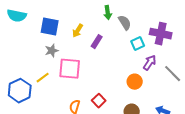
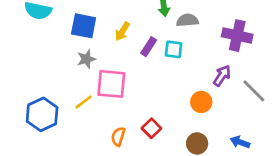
gray semicircle: (125, 23) -> (187, 20), turned -63
cyan square: (138, 44) -> (174, 49), moved, turned 32
yellow line: (43, 78) -> (84, 102), moved

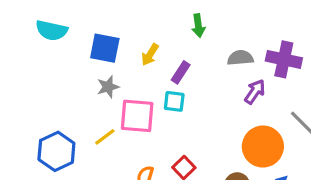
gray semicircle: (187, 20) -> (240, 58), moved
cyan square: (174, 49) -> (174, 101), moved
purple arrow: (222, 76) -> (255, 92), moved
orange circle: (201, 102) -> (263, 147), moved, size x1.6

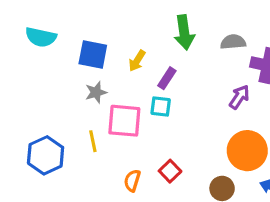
green arrow: (198, 26) -> (184, 32), size x1.5
gray semicircle: (240, 58) -> (233, 42), moved
yellow line: (105, 137) -> (93, 141), turned -65

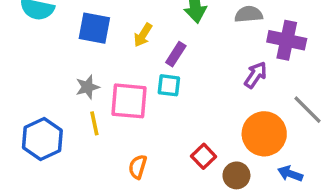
gray star: (96, 92) -> (87, 87), moved
red square: (170, 171) -> (204, 156), moved

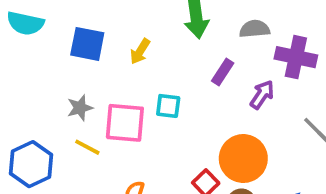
purple rectangle: (176, 54) -> (223, 72), moved
yellow line: (94, 123) -> (87, 147), turned -50
orange circle: (264, 134) -> (243, 159), moved

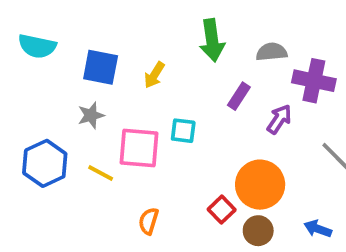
gray star: (80, 108) -> (91, 115), moved
blue hexagon: (31, 164) -> (45, 163), moved

